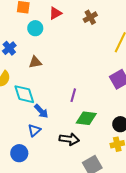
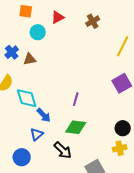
brown triangle: (35, 62) -> (30, 59), moved
green diamond: (86, 118) -> (76, 127), moved
black arrow: (69, 139) -> (63, 150), moved, turned 36

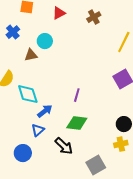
cyan circle: (38, 32) -> (45, 41), moved
blue cross: (12, 52) -> (13, 32), moved
blue arrow: (44, 115) -> (45, 111), turned -84

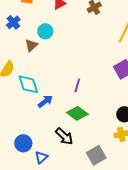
brown triangle: (31, 55) -> (31, 45), turned -32
green diamond: (77, 123) -> (77, 113), turned 30
blue triangle: (38, 130) -> (41, 157), moved

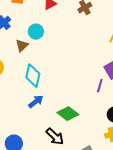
cyan diamond: (28, 84) -> (33, 76), moved, turned 30
purple line: (77, 85) -> (100, 86), moved

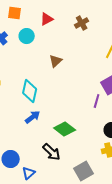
cyan circle: (36, 32) -> (27, 36), moved
brown triangle: (22, 46) -> (56, 61), moved

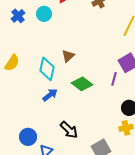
brown triangle: (56, 61) -> (68, 56), moved
green diamond: (65, 129) -> (82, 84), moved

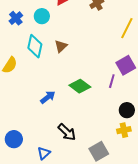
brown triangle: (68, 56) -> (61, 46), moved
cyan diamond: (47, 69) -> (35, 46), moved
blue circle: (28, 137) -> (14, 139), moved

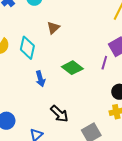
cyan diamond: (35, 46) -> (27, 48), moved
blue arrow: (48, 97) -> (40, 79), turned 112

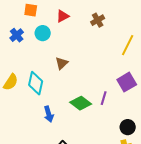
purple line: (104, 63) -> (104, 98), moved

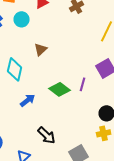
blue arrow: (49, 114) -> (28, 100), turned -112

